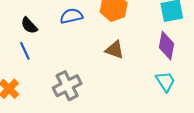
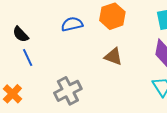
black semicircle: (29, 25) -> (21, 34), moved

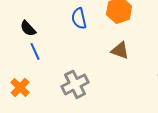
blue semicircle: (72, 24) -> (79, 18), turned -90

